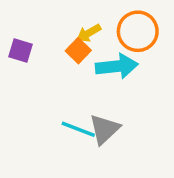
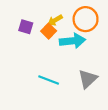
purple square: (21, 51) -> (26, 27), moved
gray triangle: (104, 129) -> (88, 79), moved

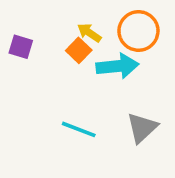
yellow arrow: (55, 20) -> (89, 33), turned 64
purple square: (26, 27) -> (21, 47), moved

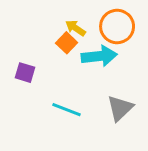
purple square: (21, 47) -> (25, 73), moved

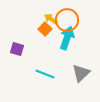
orange circle: (117, 26) -> (67, 20), moved
cyan arrow: (99, 56) -> (67, 38), turned -65

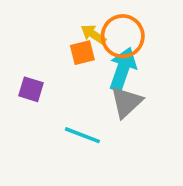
orange square: (45, 29) -> (82, 53), turned 32
gray triangle: (81, 73) -> (126, 102), moved

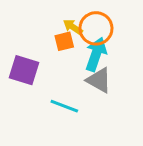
purple square: (31, 89) -> (24, 70), size x1.5
gray triangle: (126, 102) -> (99, 80), turned -48

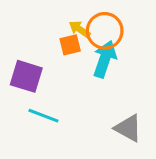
gray triangle: (99, 80) -> (128, 128), moved
cyan line: (64, 106) -> (43, 116), moved

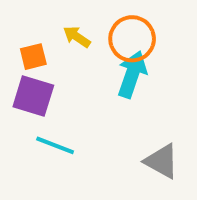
yellow arrow: (80, 29) -> (77, 37), moved
orange square: (70, 45) -> (33, 57), moved

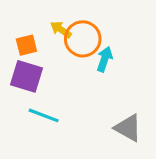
orange circle: (132, 39) -> (83, 39), moved
cyan arrow: (132, 74) -> (105, 59), size x0.7

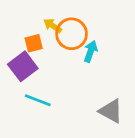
orange square: (26, 45) -> (34, 43), moved
purple square: (26, 76) -> (23, 66), turned 36

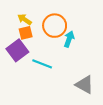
yellow arrow: (53, 26) -> (25, 19), moved
cyan line: (38, 100) -> (42, 64), moved

